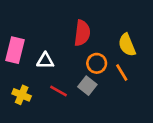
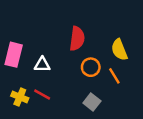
gray square: (87, 86) -> (92, 102), moved
red line: (58, 91) -> (42, 95), moved

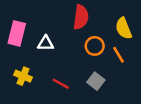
red line: (42, 95) -> (61, 84), moved

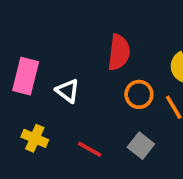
white triangle: (46, 43) -> (68, 91), turned 36

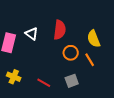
white triangle: (68, 91) -> (32, 34), moved
gray square: (141, 146) -> (72, 81), turned 32

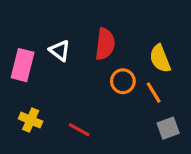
gray square: (72, 81) -> (168, 128), moved

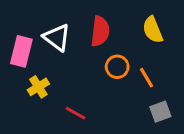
white triangle: (60, 50) -> (57, 37), size x1.4
yellow semicircle: (160, 59) -> (153, 30), moved
yellow cross: (31, 120) -> (38, 87), moved, turned 35

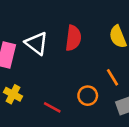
orange circle: (117, 67) -> (88, 96), moved
yellow cross: (38, 87) -> (13, 94), moved, turned -30

